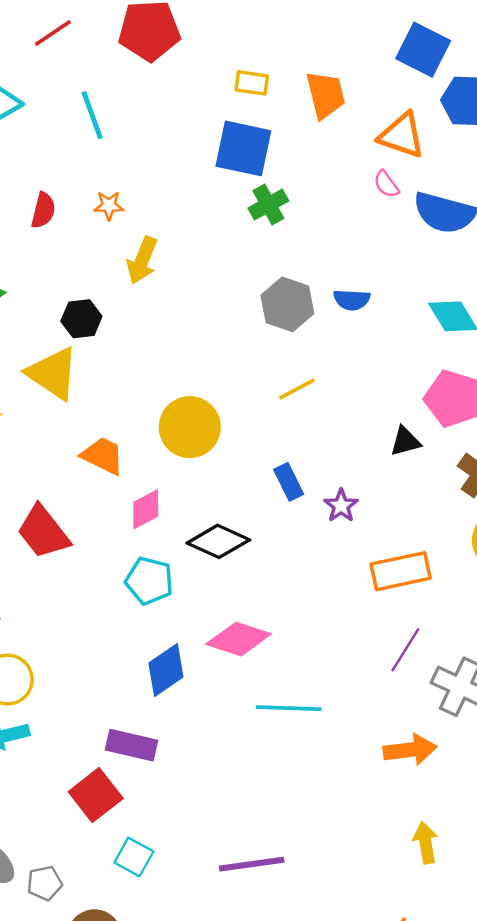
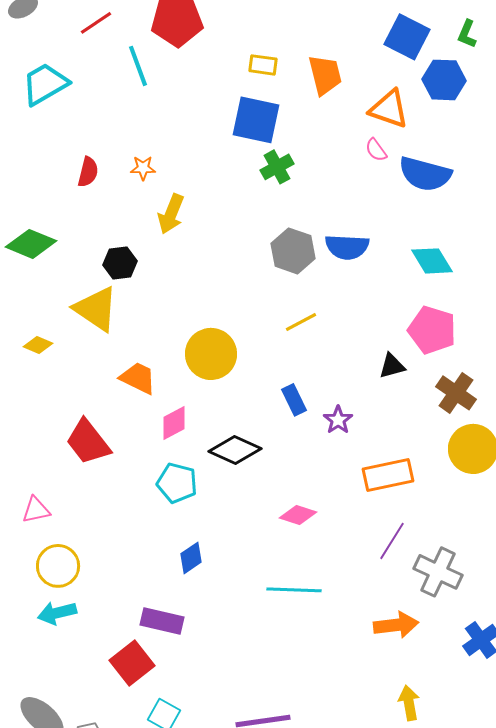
cyan line: (92, 115) -> (138, 66), moved
blue semicircle: (352, 300) -> (347, 247), size x1.4
pink diamond: (239, 639) -> (298, 515), moved, size x0.7
blue diamond: (166, 670) -> (191, 558), size x0.7

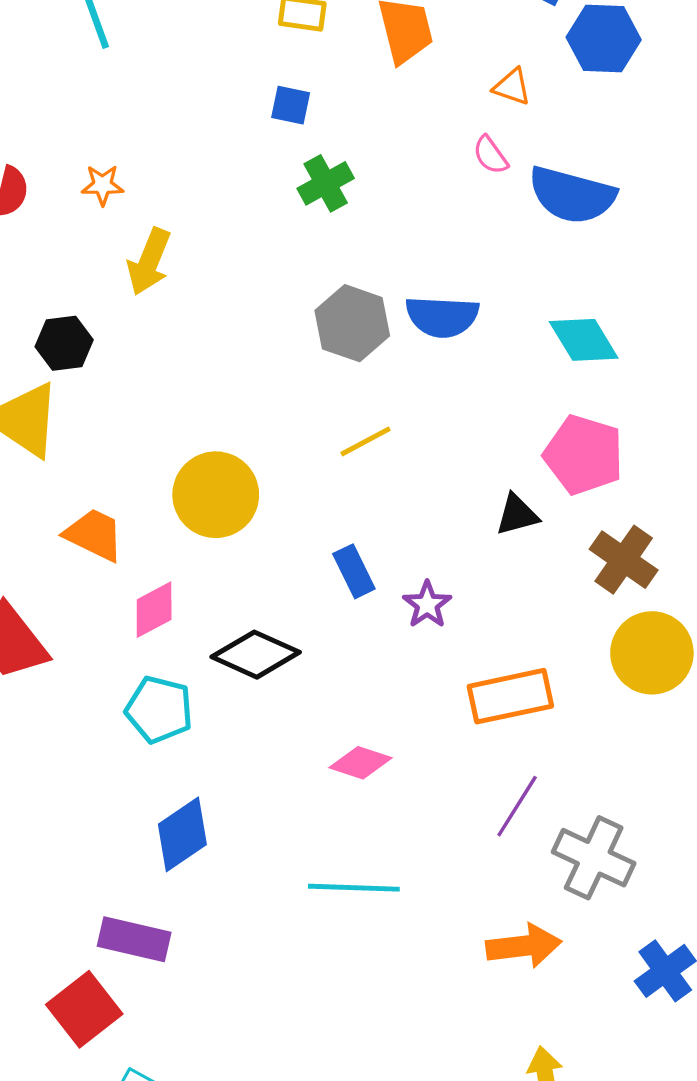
orange triangle: (389, 109) -> (512, 87), size x0.6
blue square: (256, 120) -> (291, 105), size x0.5
blue diamond: (191, 558) -> (182, 834), size x1.4

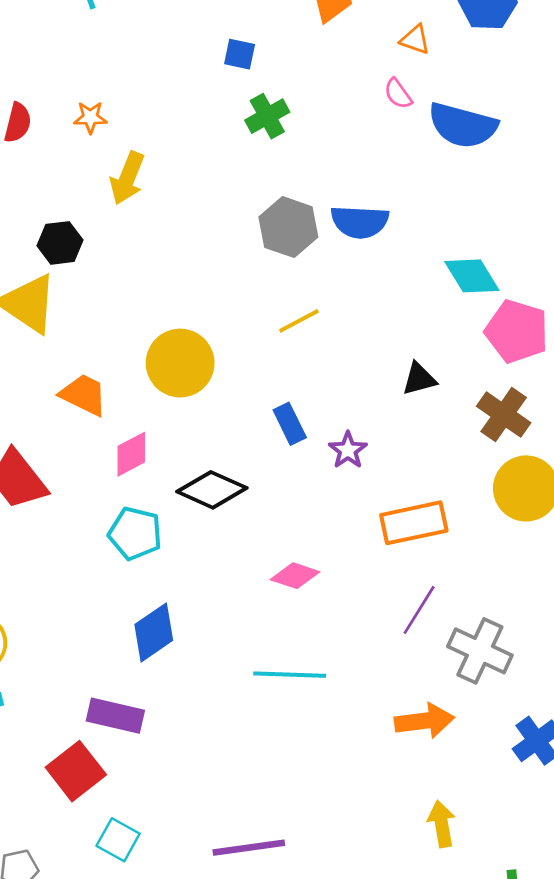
cyan diamond: (584, 340) -> (472, 276), moved
pink pentagon: (584, 455) -> (517, 331), moved

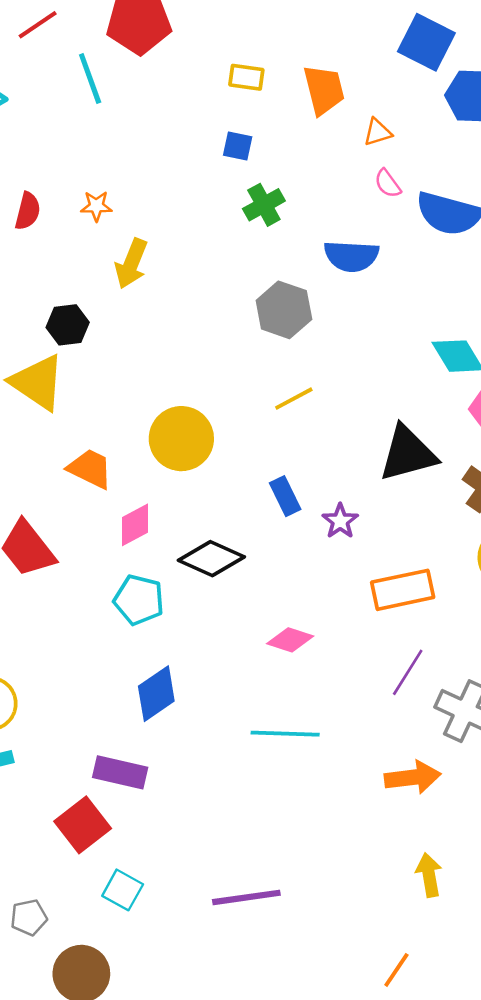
orange triangle: (415, 40) -> (378, 132), moved, turned -36
blue semicircle: (360, 222) -> (351, 256), moved
black triangle: (419, 379) -> (408, 454), size x1.8

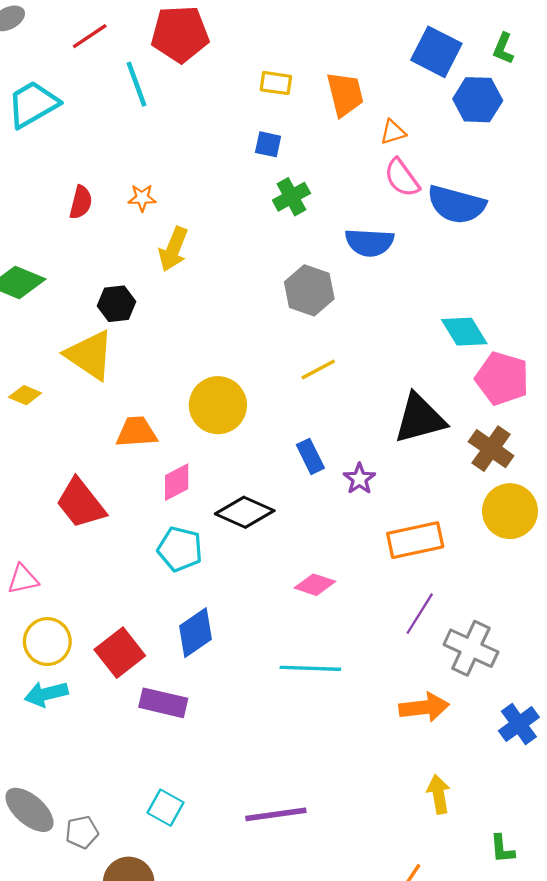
pink semicircle: (388, 184) -> (402, 178), size x1.5
orange trapezoid: (90, 469) -> (137, 432), turned -30
red square: (83, 825) -> (120, 653), moved

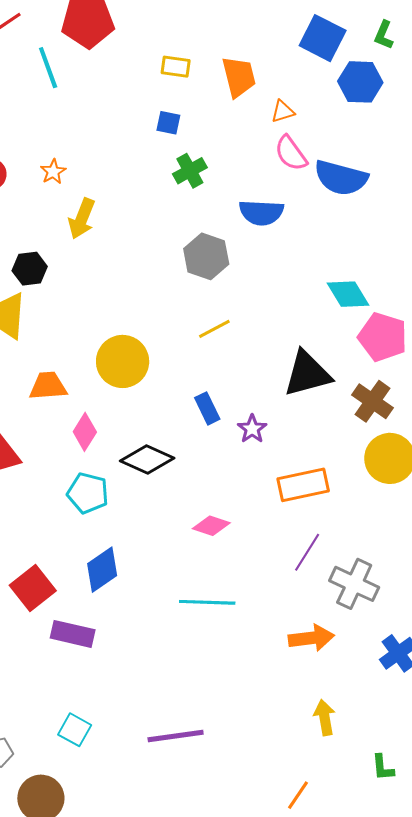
orange star: (142, 198) -> (53, 172), turned -30
pink diamond: (177, 482) -> (85, 432), turned -30

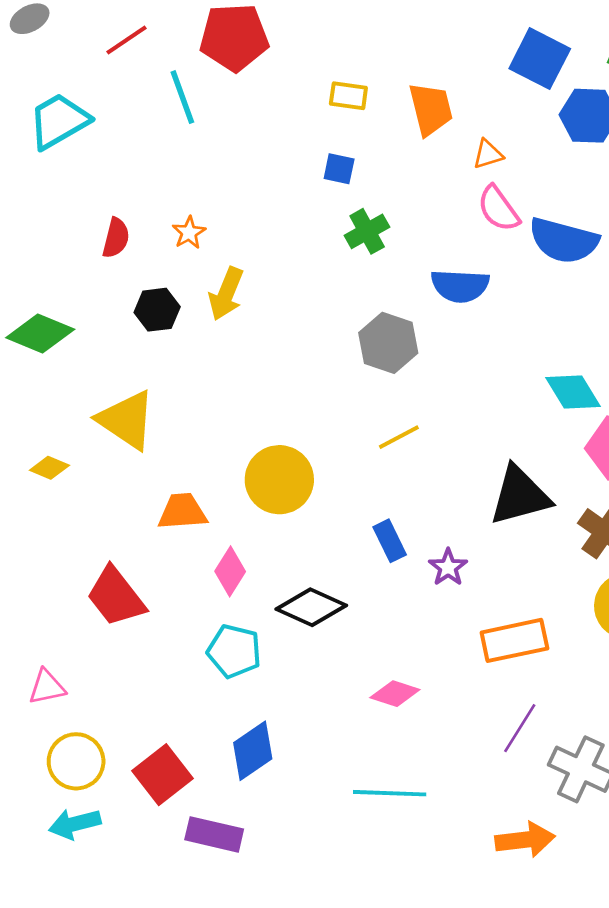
black hexagon: (30, 269) -> (157, 310), moved

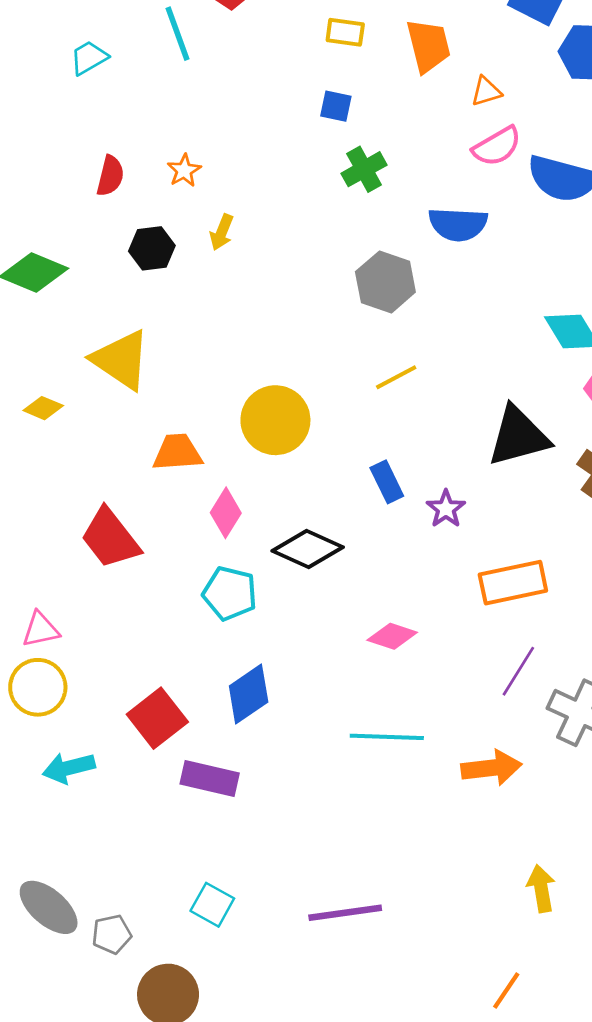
cyan trapezoid: (59, 121) -> (89, 58), moved, size x0.6
pink semicircle: (499, 209) -> (497, 146), turned -84
yellow arrow: (226, 294) -> (222, 232), size x0.7
yellow circle: (76, 761) -> (38, 687), moved
orange arrow: (525, 840) -> (491, 768), moved

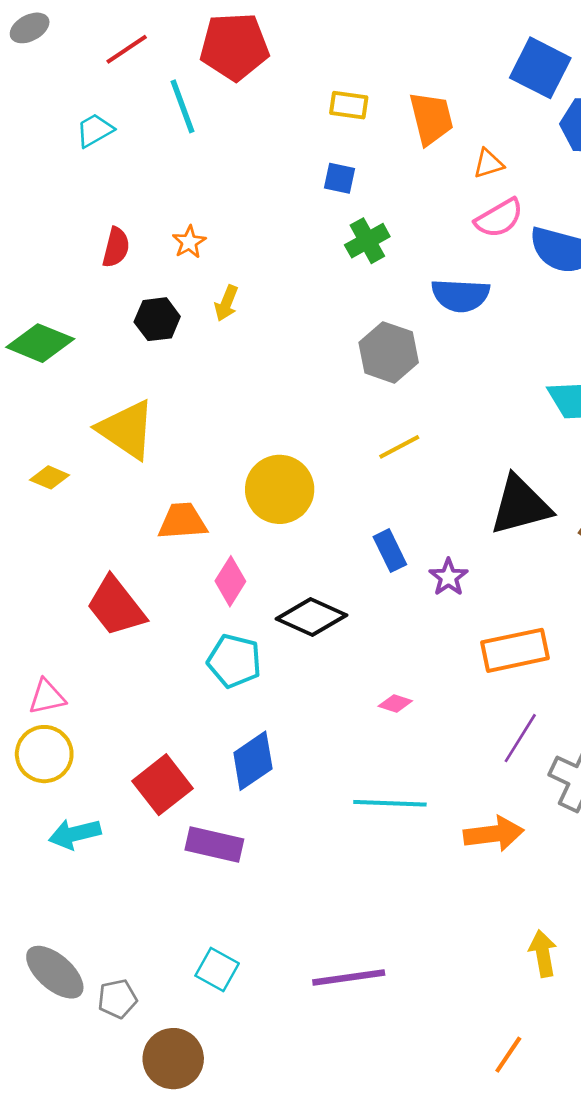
pink diamond: (392, 636) -> (395, 704), size x0.7

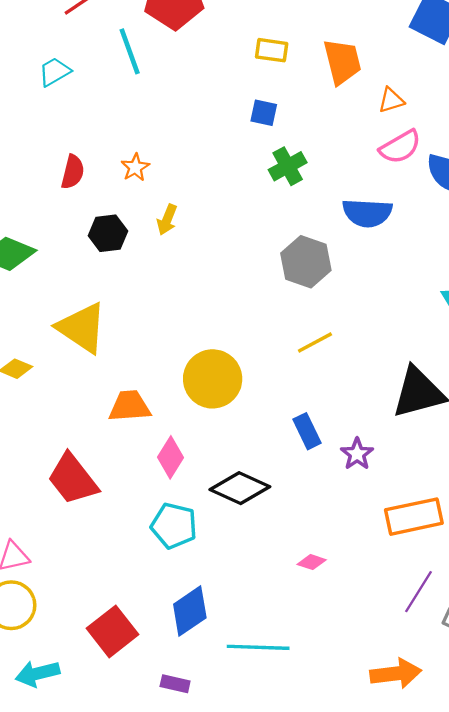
cyan line: (390, 803) -> (258, 647), moved
purple rectangle: (214, 844) -> (175, 684), moved, size x0.6

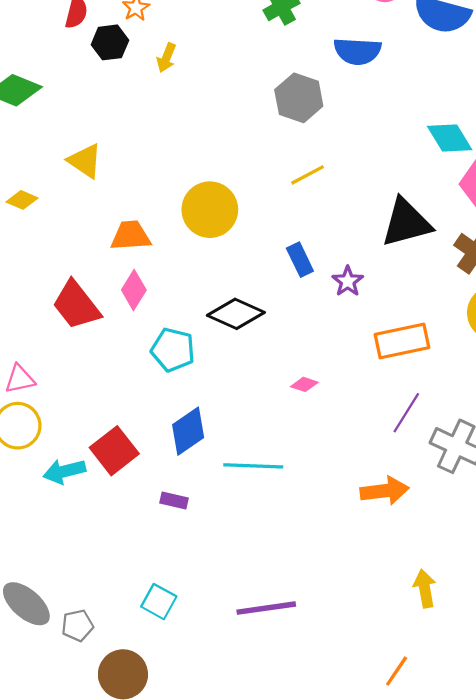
black hexagon: (108, 233) -> (110, 42), moved
yellow triangle: (82, 328) -> (85, 161), size x0.7
pink diamond: (171, 457) -> (134, 290), moved
cyan arrow: (37, 674) -> (64, 471), moved

